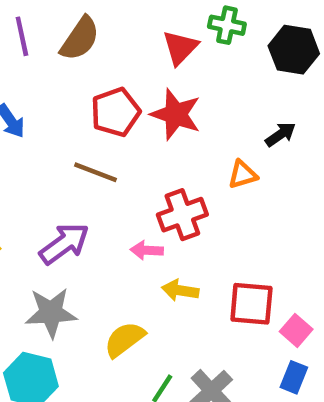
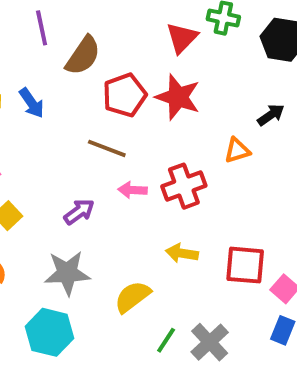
brown semicircle: (80, 39) -> (83, 56), moved
purple arrow: (64, 244) -> (79, 212), size x0.7
pink arrow: (147, 250) -> (132, 190), moved

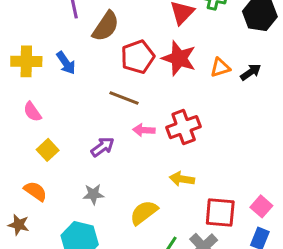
orange triangle: (237, 150) -> (220, 67), moved
red square: (245, 265) -> (220, 213), moved
gray star: (67, 273) -> (93, 194), size x0.6

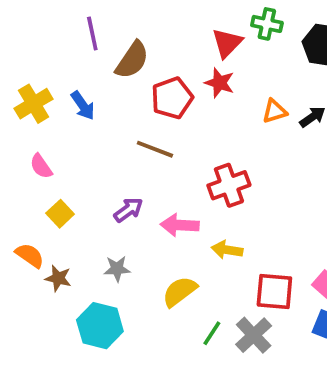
red star: (179, 58) -> (219, 83), moved, size x0.7
yellow cross: (26, 61) -> (34, 104), turned -32
pink arrow: (144, 130) -> (180, 225), moved, size x1.4
orange semicircle: (35, 191) -> (30, 255), moved
brown star: (19, 225) -> (58, 278), moved

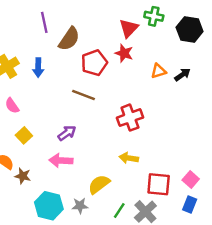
blue arrow: (83, 106) -> (38, 68), turned 36
pink arrow: (180, 225) -> (61, 160), moved
gray star: (117, 269) -> (80, 206), moved

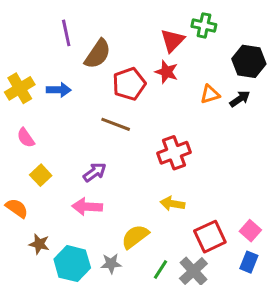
black hexagon: (190, 29) -> (249, 61), moved
blue arrow: (38, 68) -> (59, 90), turned -90
brown star: (23, 176) -> (39, 244), moved
red square: (159, 184) -> (210, 237), turned -30

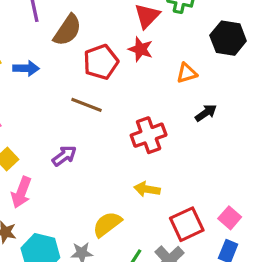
black arrow: (240, 99) -> (206, 113), moved
pink arrow: (87, 207) -> (21, 192), moved, turned -72

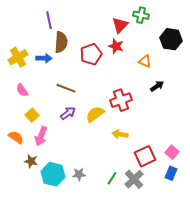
brown semicircle: (67, 30) -> (61, 42), moved, turned -30
orange triangle: (187, 73) -> (145, 61), turned 40
brown line: (87, 105) -> (66, 88), moved
yellow semicircle: (107, 224) -> (95, 114), moved

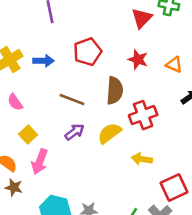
brown semicircle: (61, 42) -> (115, 90), moved
red star: (116, 46) -> (138, 59), moved
red pentagon: (91, 54) -> (87, 52), moved
brown star: (31, 161) -> (14, 187), moved

